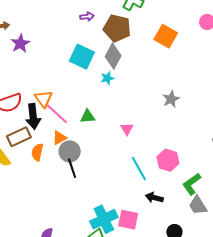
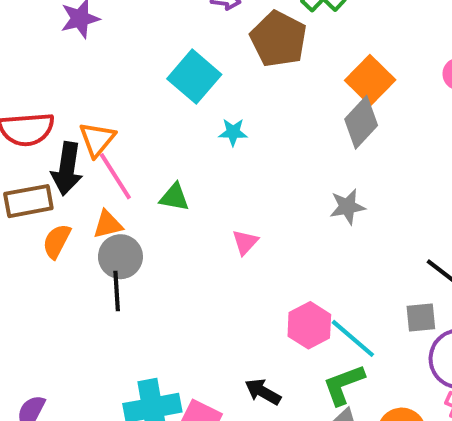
gray diamond: (113, 56) -> (361, 122), moved
cyan line: (139, 169) -> (353, 338), moved, turned -35

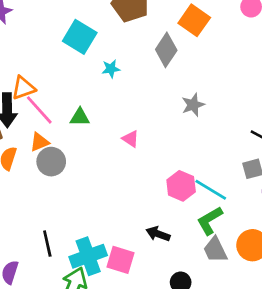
gray diamond: (361, 122) -> (166, 50), moved
orange triangle: (97, 139) -> (23, 88), turned 40
pink triangle: (245, 242) -> (130, 139), turned -30
black line: (117, 291) -> (47, 244), moved

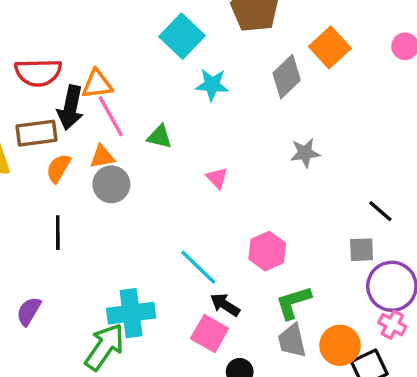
cyan star: (111, 69) -> (212, 85), size x1.4
cyan line: (211, 190) -> (198, 267), moved
black line: (47, 244) -> (58, 233), moved
pink square: (121, 260) -> (210, 334), moved

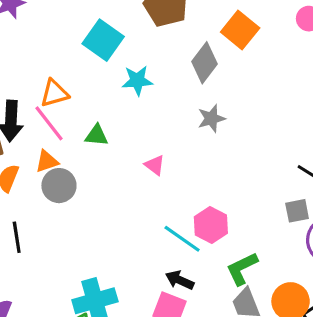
orange triangle: (97, 84) -> (54, 93), moved
gray star: (305, 153) -> (211, 119), moved
cyan line: (198, 267) -> (182, 239), moved

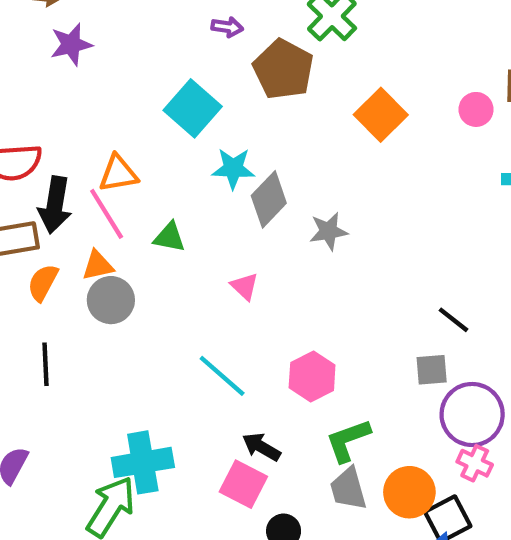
gray diamond: (204, 63) -> (269, 199), moved
cyan line: (182, 239) -> (222, 376), moved

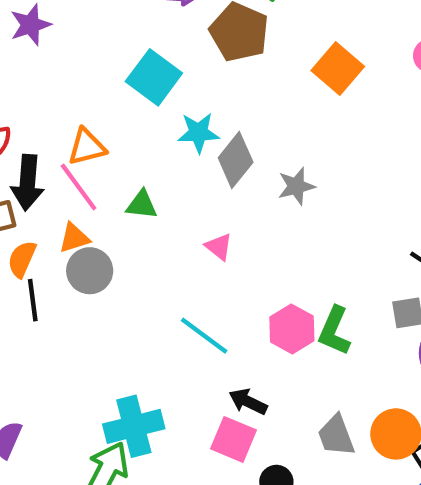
black line: (45, 364) -> (33, 300), moved
green L-shape: (348, 440) -> (334, 331), moved, turned -42

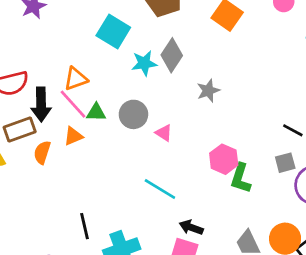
gray diamond: (236, 160) -> (172, 55), moved
green triangle: (142, 205) -> (96, 112), moved
gray circle: (90, 271) -> (133, 114), moved
black line: (33, 300) -> (85, 226), moved
pink hexagon: (292, 329) -> (224, 159), moved

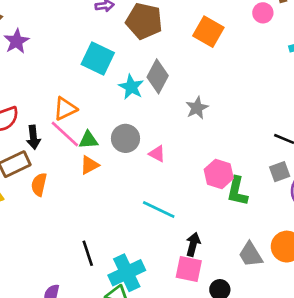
cyan star: (144, 63) -> (131, 87), turned -30
black arrow: (41, 104) -> (33, 137), size x0.7
orange triangle: (73, 136) -> (89, 165), moved
black arrow: (191, 227) -> (193, 244), turned 90

